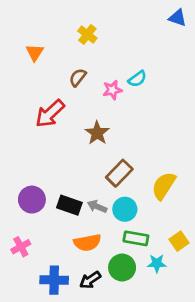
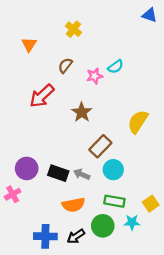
yellow semicircle: (164, 186) -> (138, 122), moved
cyan circle: (125, 209) -> (113, 170), moved
pink cross: (21, 247) -> (13, 194), moved

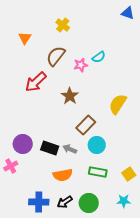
brown semicircle: (65, 65) -> (56, 56), size x1.5
cyan star: (132, 222) -> (124, 201), moved
green circle: (103, 226) -> (89, 203), moved

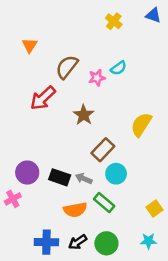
yellow cross: (63, 25) -> (114, 21), moved
green rectangle: (98, 172) -> (104, 203), moved, turned 30

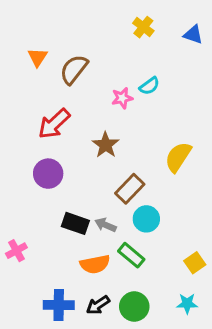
blue triangle: (153, 15) -> (193, 35), moved
brown semicircle: (67, 67) -> (74, 69), moved
purple circle: (27, 173) -> (48, 174), moved

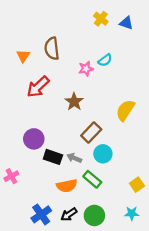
blue triangle: (193, 35) -> (126, 23), moved
orange triangle: (38, 57) -> (23, 56), moved
brown semicircle: (74, 69) -> (52, 48), turned -45
purple circle: (48, 174) -> (34, 139), moved
blue cross: (59, 305) -> (41, 214), turned -36

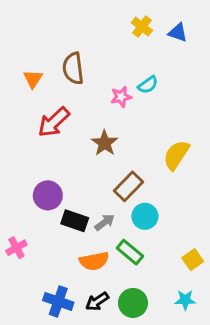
gray arrow: (74, 158) -> (105, 222), turned 120
blue cross: (41, 214) -> (58, 301), turned -36

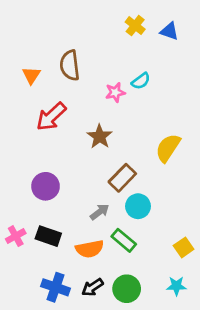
black rectangle: (75, 221) -> (48, 236), moved

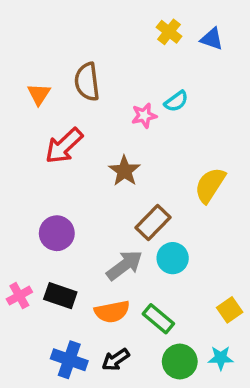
gray arrow: (100, 212) -> (124, 265), size x1.5
green rectangle: (124, 240) -> (158, 319), moved
green circle: (127, 289) -> (180, 362), moved

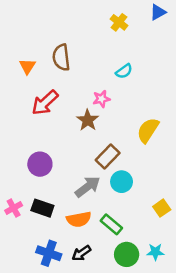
blue triangle: (212, 39) -> (158, 12), moved, turned -48
pink star: (144, 116) -> (101, 99), moved
yellow square: (230, 310) -> (162, 208), moved

